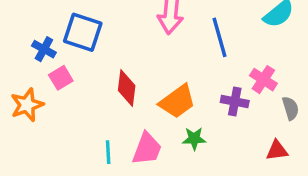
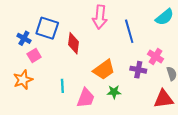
red diamond: (127, 88) -> (74, 43), moved
orange star: (27, 105) -> (23, 80), moved
red triangle: (277, 150) -> (164, 99), size x1.5
cyan line: (108, 152) -> (62, 86), moved

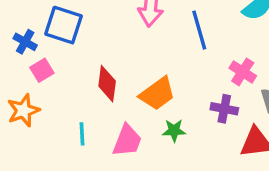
red diamond: (74, 43) -> (107, 84), moved
purple cross: (138, 70) -> (224, 109), moved
cyan line: (62, 86) -> (82, 134), moved

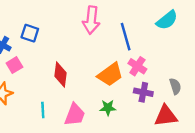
blue square: (64, 25) -> (30, 33), size x0.7
pink cross: (243, 72) -> (137, 66), moved
orange trapezoid: (157, 94) -> (110, 75), moved

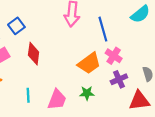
blue square: (30, 33) -> (16, 26), turned 35
red diamond: (61, 75) -> (34, 54), moved
purple cross: (143, 92) -> (119, 79), turned -35

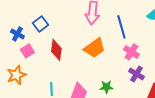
orange trapezoid: (89, 63) -> (94, 48), moved
purple cross: (119, 79) -> (136, 74), turned -35

